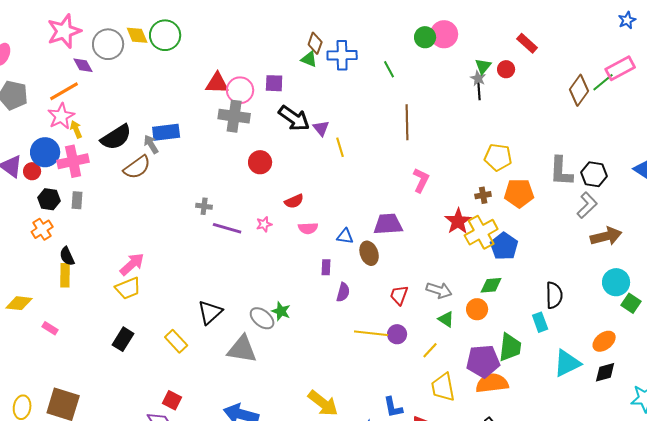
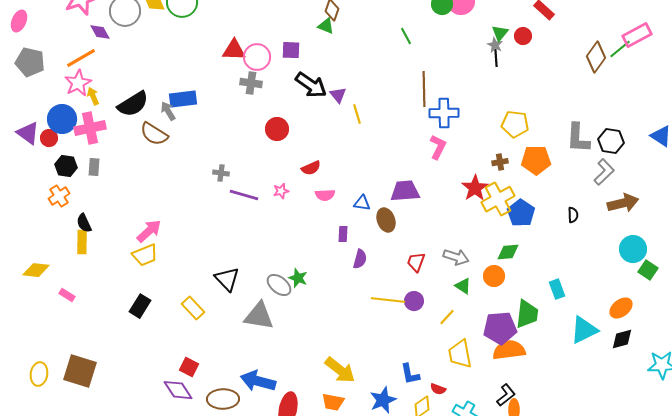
blue cross: (342, 55) -> (444, 113), moved
gray cross: (234, 116) -> (251, 83), size x0.7
brown semicircle: (137, 167) -> (154, 134), turned 68
black semicircle: (554, 295) -> (573, 215), moved, size x0.6
black triangle: (210, 312) -> (227, 279), turned -32

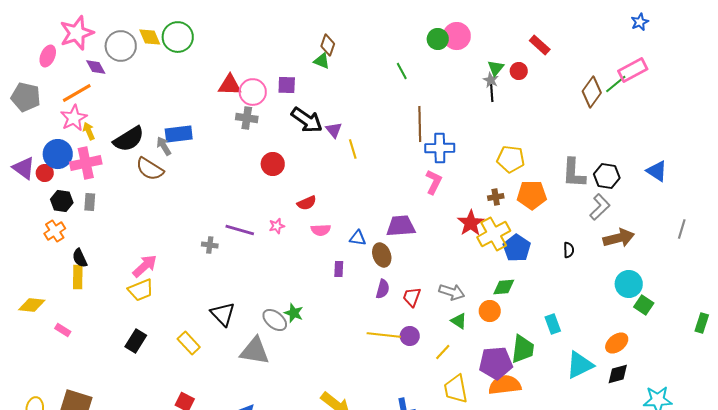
pink ellipse: (19, 21) -> (48, 56), moved
gray cross: (221, 173) -> (210, 245), moved
purple semicircle: (360, 259) -> (383, 289), moved

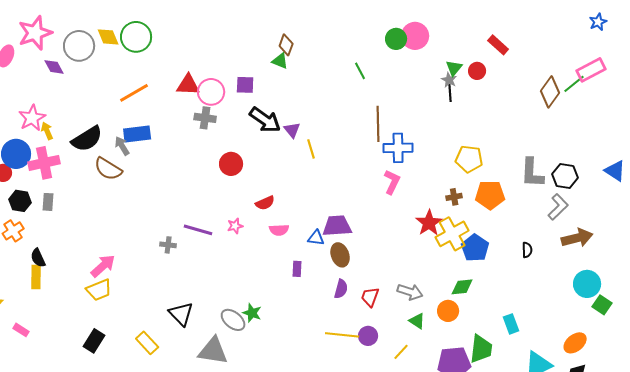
orange line: (77, 93) -> (134, 93), moved
purple trapezoid: (401, 226) -> (337, 226), moved

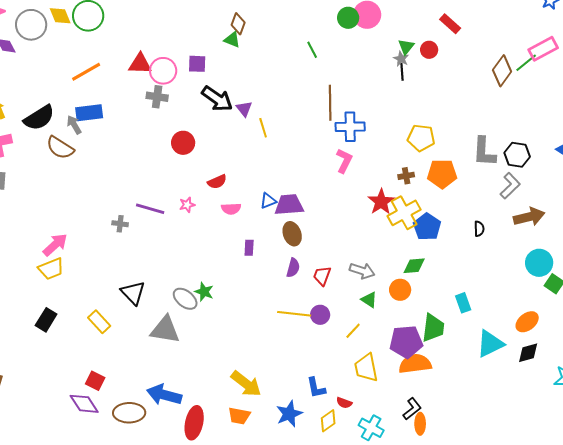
blue triangle: (316, 238) -> (268, 201), moved, turned -30

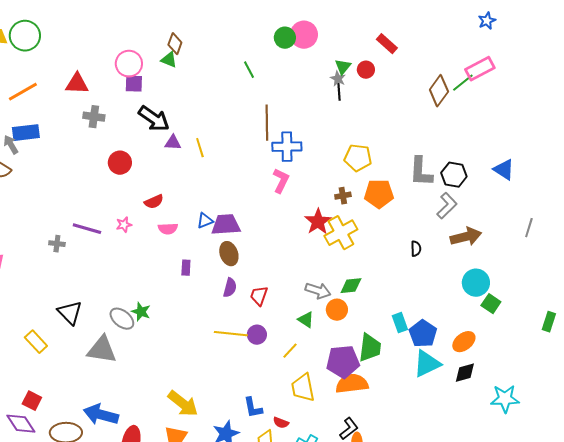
pink circle: (163, 71) -> (129, 64), moved
purple triangle: (244, 109) -> (173, 143), moved, turned -48
blue pentagon: (427, 227) -> (423, 334), moved
gray arrow: (362, 271) -> (318, 291), moved

